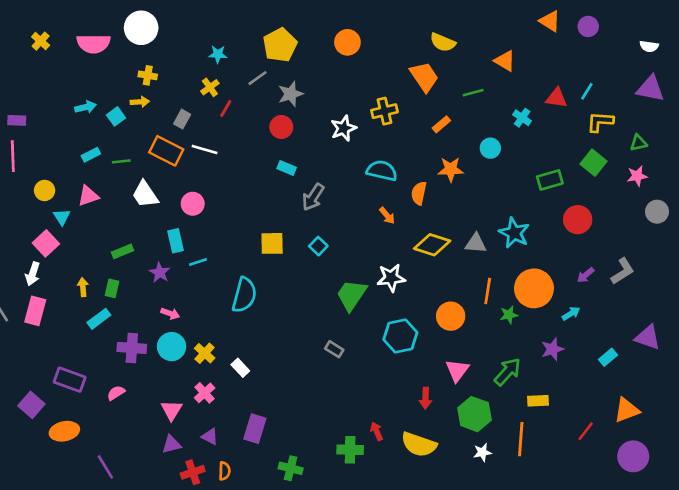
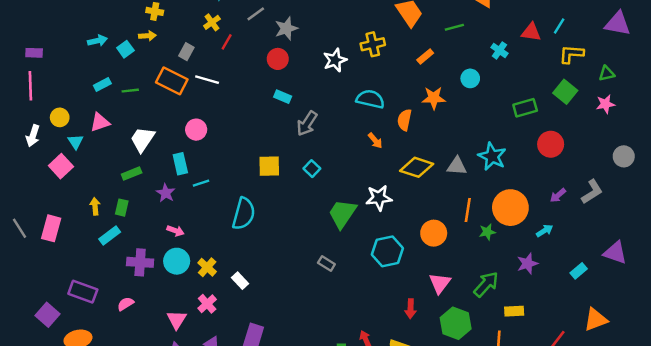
white trapezoid: (145, 194) -> (143, 139), moved, turned 68
gray circle: (657, 212) -> (624, 156), moved
white arrow: (33, 274) -> (33, 136), moved

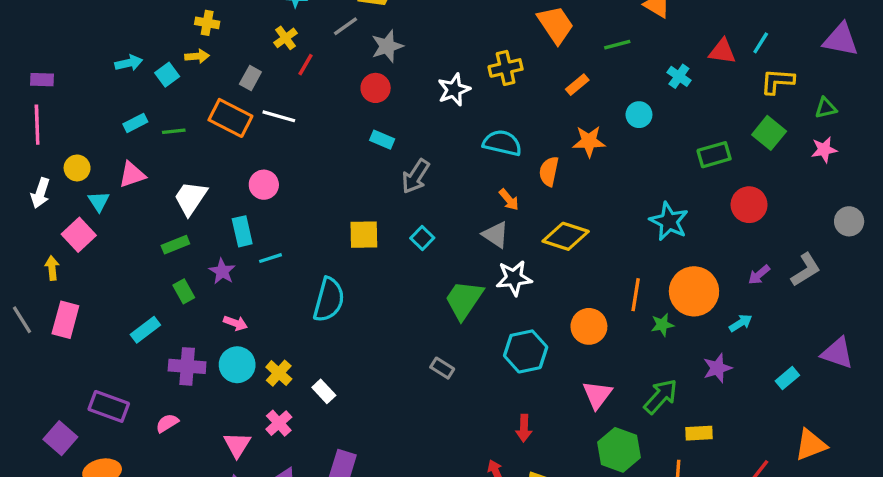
gray triangle: (457, 166) -> (496, 235), moved, turned 30
yellow arrow: (95, 206) -> (52, 268), moved
green rectangle: (122, 208) -> (184, 291), moved, turned -42
red arrow: (411, 309) -> (524, 428), moved

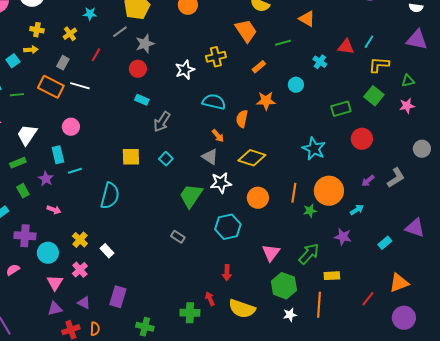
yellow cross: (285, 38) -> (70, 34), moved
orange circle: (589, 326) -> (258, 198), moved
cyan circle: (237, 365) -> (48, 253), moved
purple star: (717, 368) -> (343, 237), turned 30

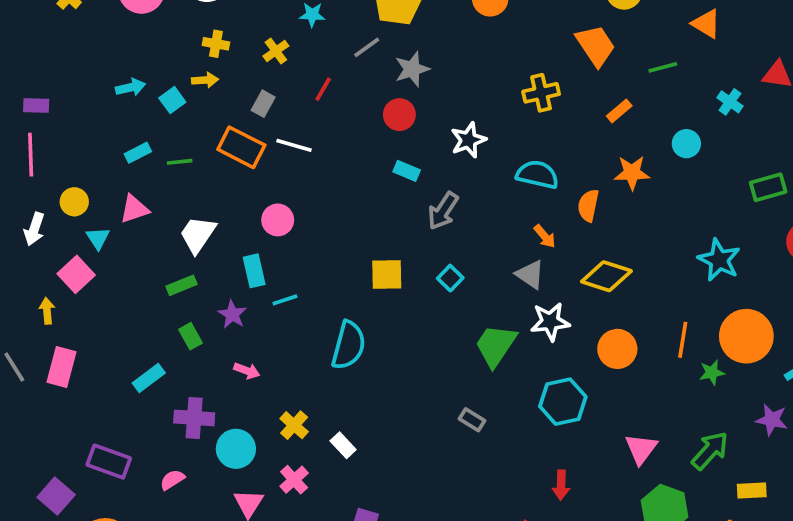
white star: (185, 70) -> (468, 140), moved

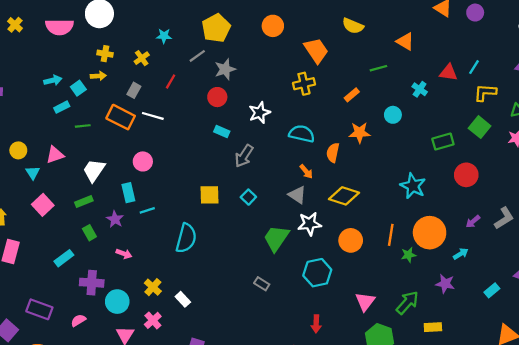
orange trapezoid: (596, 46) -> (316, 50), moved
cyan rectangle: (138, 153) -> (62, 107), moved
pink square: (76, 274) -> (43, 205), moved

